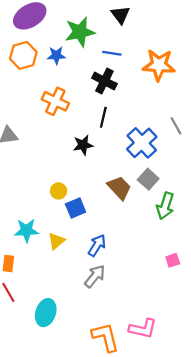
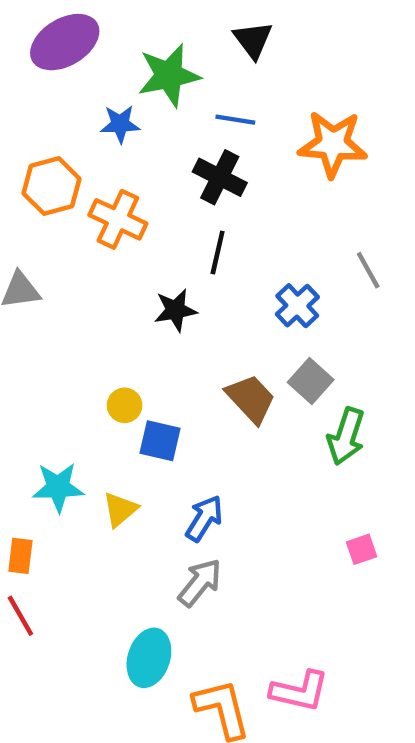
orange hexagon: (23, 55) -> (51, 186), moved
blue cross: (142, 143) -> (297, 306), size x0.7
blue square: (76, 208) -> (160, 441), turned 36
cyan ellipse: (46, 313) -> (149, 658), moved

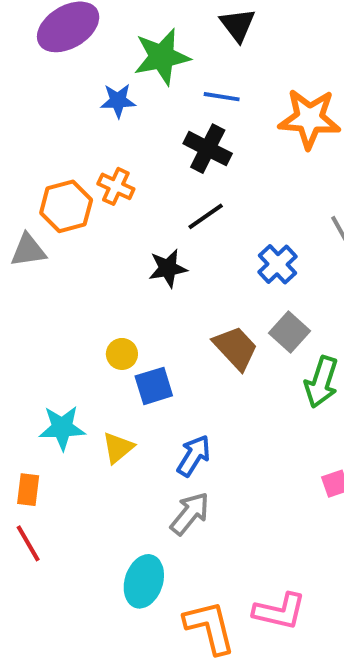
orange hexagon: (51, 186) -> (66, 206), moved
orange cross: (118, 219) -> (116, 186), size x0.7
black line: (218, 253) -> (206, 216), turned 42
blue square: (160, 441) -> (154, 386), turned -30

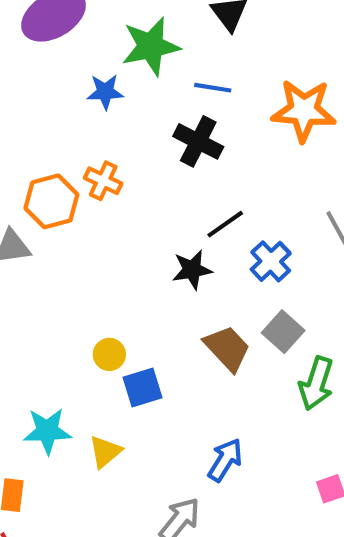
black line: (206, 216) -> (225, 224), moved
black star: (168, 268) -> (192, 270), moved
blue arrow: (194, 456) -> (225, 460), moved

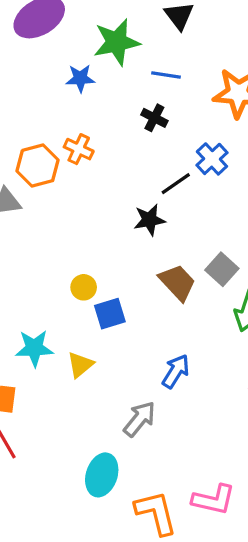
black cross: (198, 141) -> (154, 118), size x0.7
blue cross: (271, 261) -> (212, 159), moved

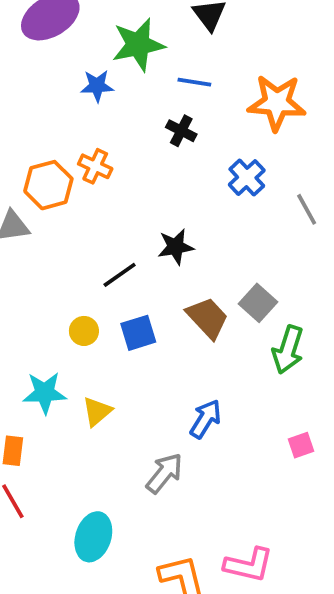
black line: (176, 184) -> (120, 275), moved
yellow circle: (84, 287) -> (84, 331), moved
blue square: (110, 314) -> (138, 333), moved
cyan ellipse: (102, 475) -> (93, 537), moved

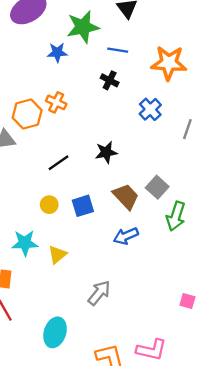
gray line: (307, 209) -> (187, 129), turned 48
black line: (120, 275) -> (59, 163), moved
blue arrow: (206, 419) -> (126, 236), moved, turned -145
pink square: (301, 445) -> (187, 301), moved, turned 35

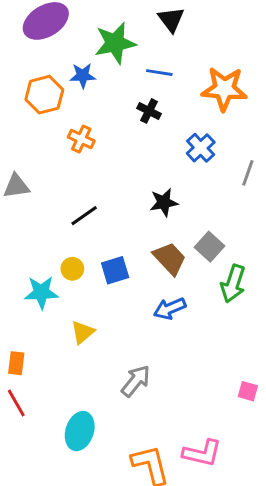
orange hexagon: (27, 114) -> (44, 95), moved
black star: (106, 152) -> (164, 202), moved
cyan star: (25, 243) -> (41, 292), moved

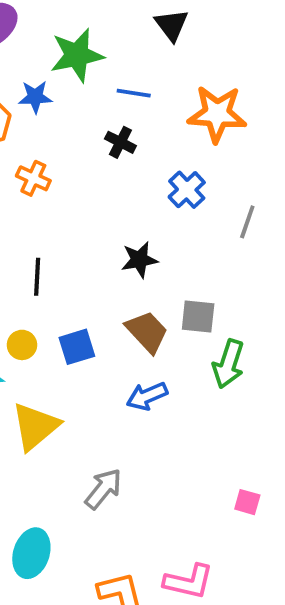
black triangle: (171, 19) -> (172, 25), moved
black line: (84, 216) -> (37, 277), turned -52
gray square: (210, 247) -> (198, 317), turned -36
yellow triangle: (83, 332) -> (35, 426), size x1.6

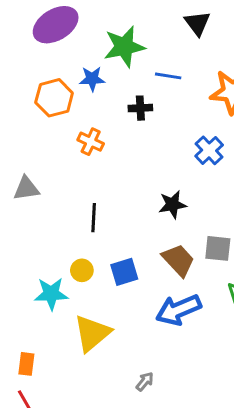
black cross: (120, 142) -> (140, 108), moved, turned -30
blue arrow: (147, 396) -> (178, 310), size x1.4
gray arrow: (103, 489) -> (145, 381), size x0.6

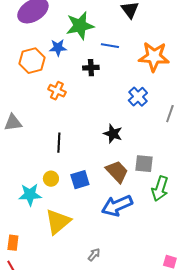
black star: (173, 205) -> (113, 134), turned 30

